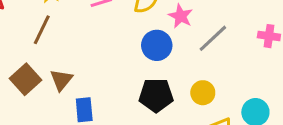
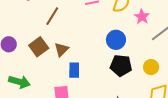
blue circle: (157, 45) -> (116, 40), moved

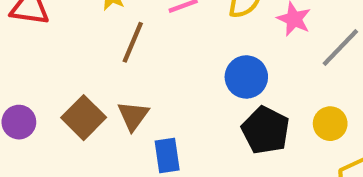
brown line: (52, 16) -> (133, 42), moved
black pentagon: (121, 66) -> (266, 130), turned 30

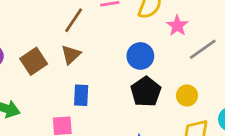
brown triangle: (133, 116) -> (71, 55), moved

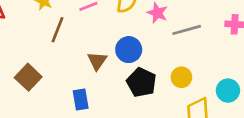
gray line: (203, 49) -> (187, 30), turned 32
brown triangle: (71, 55) -> (97, 61), moved

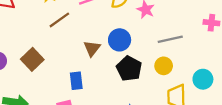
brown line: (58, 30) -> (59, 20), turned 30
gray line: (187, 30) -> (170, 39), moved

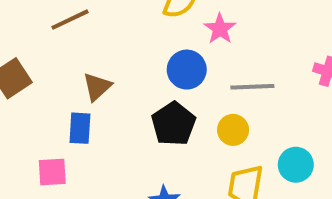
blue circle: (120, 40) -> (187, 70), moved
brown triangle: (92, 48) -> (97, 87), moved

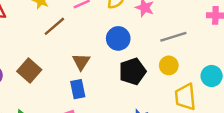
blue circle: (187, 70) -> (118, 38), moved
black pentagon: (174, 124) -> (133, 71), turned 30

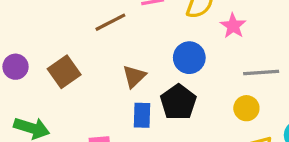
black pentagon: (133, 71) -> (178, 102), moved, turned -30
blue rectangle: (78, 89) -> (142, 115), moved

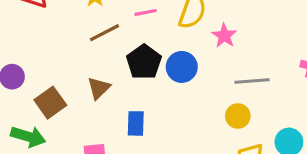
brown square: (64, 72) -> (50, 103), moved
brown triangle: (134, 76) -> (99, 88), moved
black pentagon: (178, 102) -> (144, 62), moved

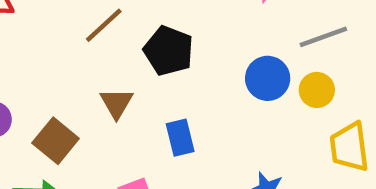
blue circle: (182, 67) -> (268, 78), moved

